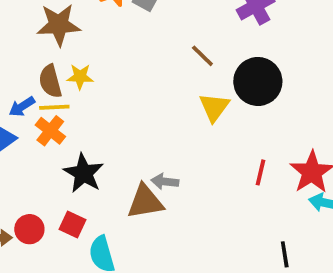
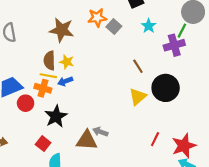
blue arrow: (22, 107) -> (65, 81), moved
orange cross: (50, 131) -> (43, 88), turned -35
red circle: (29, 229) -> (26, 103), moved

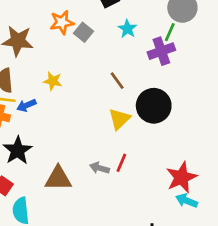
yellow star: (67, 62) -> (53, 81), moved
gray arrow: (100, 132) -> (99, 168), moved
red line: (155, 139) -> (121, 163), moved

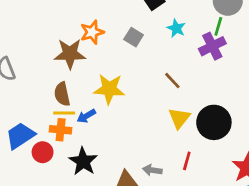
orange star: (62, 22) -> (92, 32), moved
yellow star: (53, 81) -> (109, 89), size x1.6
black circle: (154, 106) -> (214, 122), moved
gray arrow: (99, 168) -> (152, 170), moved

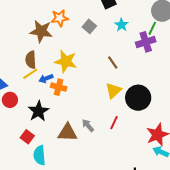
yellow line: (64, 113) -> (30, 74), turned -42
orange cross: (61, 130) -> (59, 87), moved
gray arrow: (152, 170) -> (88, 125), turned 32

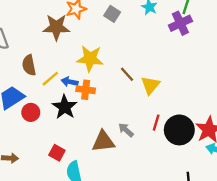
brown semicircle: (31, 60) -> (29, 65), moved
brown line: (113, 63) -> (127, 74), moved
blue arrow: (46, 78) -> (70, 82), turned 40
black circle: (138, 98) -> (179, 130), moved
black star: (38, 111) -> (65, 107), moved

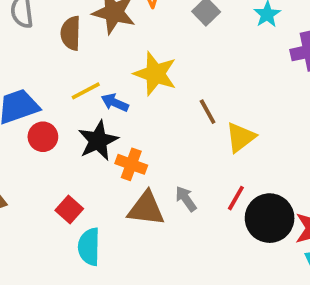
brown semicircle: (29, 65) -> (71, 33), moved
orange cross: (86, 90) -> (131, 164), moved

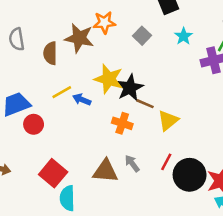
brown line: (208, 112) -> (145, 104), turned -36
black star: (98, 141) -> (130, 88), moved
orange cross: (131, 164) -> (122, 123), moved
red square: (69, 209) -> (53, 173), size x1.5

